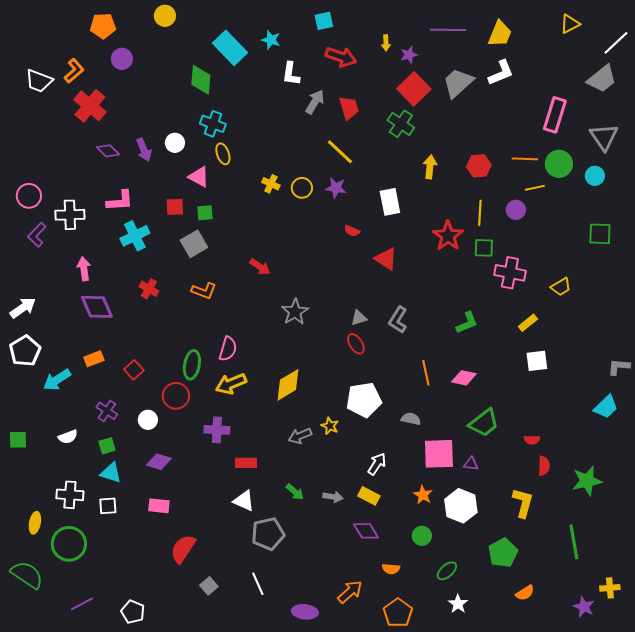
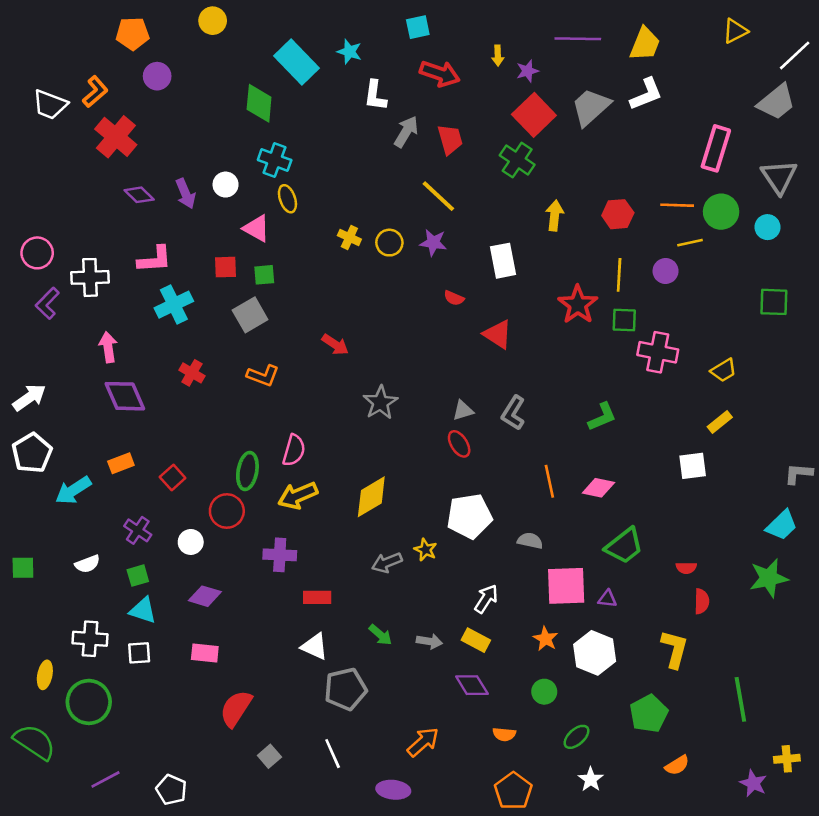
yellow rectangle: (528, 323) -> (720, 422), moved
green star: (587, 481) -> (769, 578), moved
orange arrow: (350, 592) -> (423, 742), moved

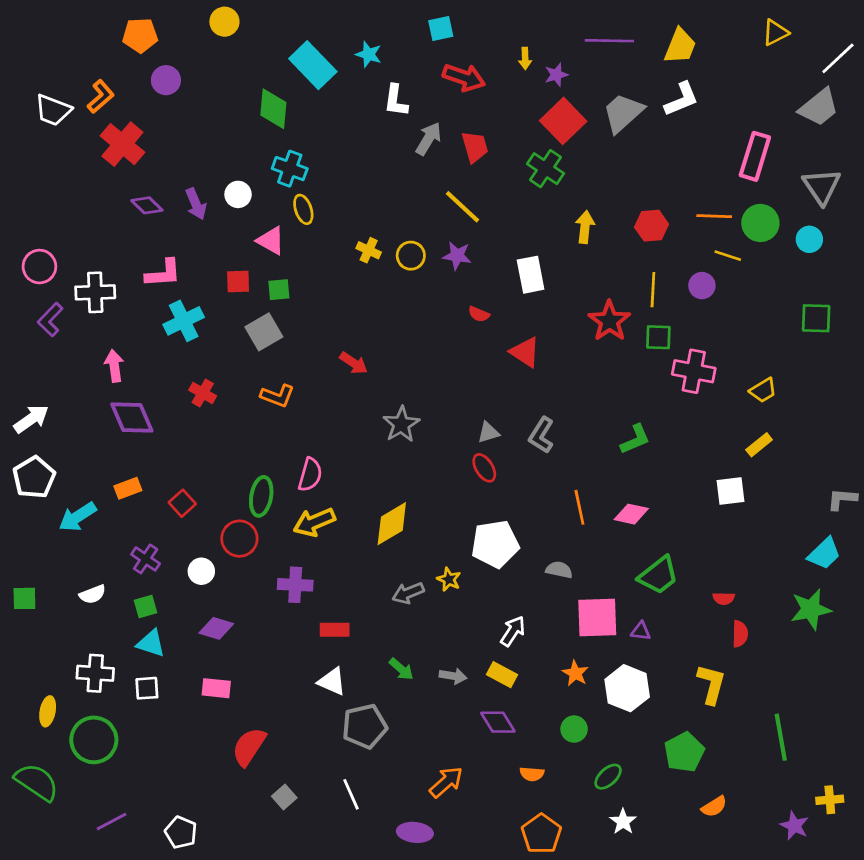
yellow line: (690, 243) -> (728, 256), turned 30

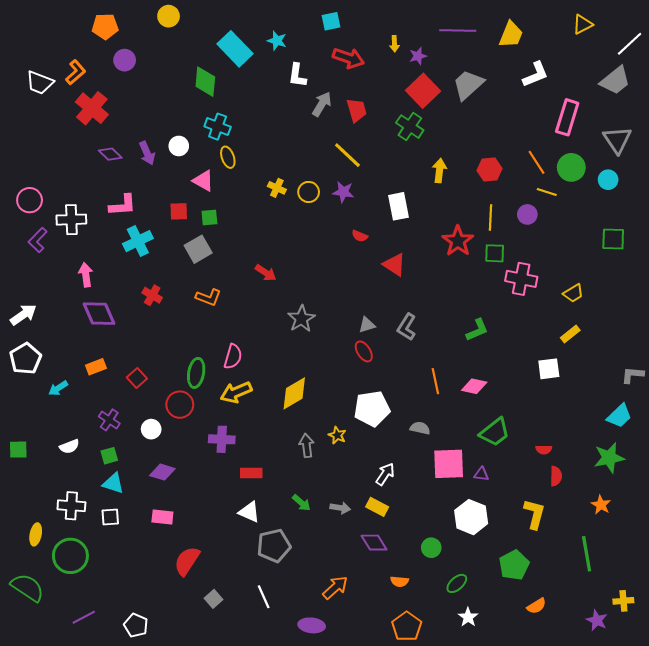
white L-shape: (682, 99) -> (536, 74), moved
orange line: (714, 216) -> (537, 162), turned 55
cyan arrow: (78, 517) -> (58, 388), size x0.7
gray arrow: (408, 593) -> (307, 445), turned 105
orange star: (575, 673) -> (601, 505), moved

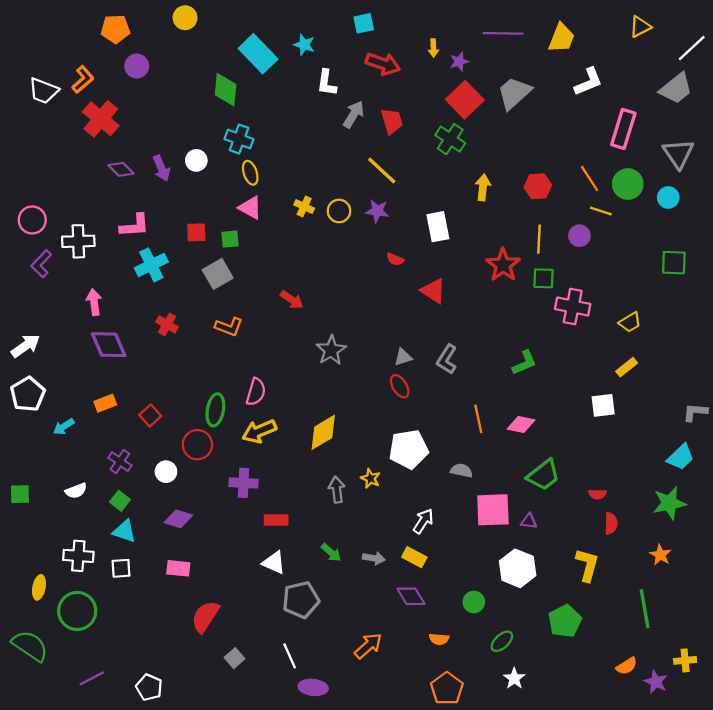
pink triangle: (203, 181) -> (250, 208), moved
green square: (109, 456) -> (120, 501), turned -36
orange semicircle: (537, 606) -> (627, 666), moved
purple ellipse: (312, 625) -> (313, 687), moved

